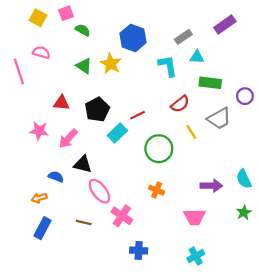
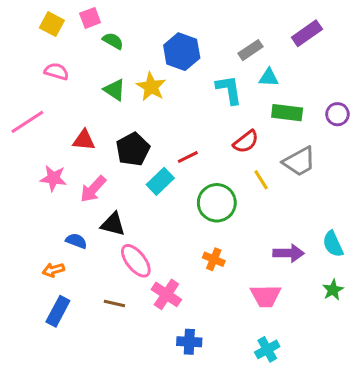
pink line: (19, 71) -> (27, 122), moved, turned 75
purple circle: (245, 96) -> (337, 114), moved

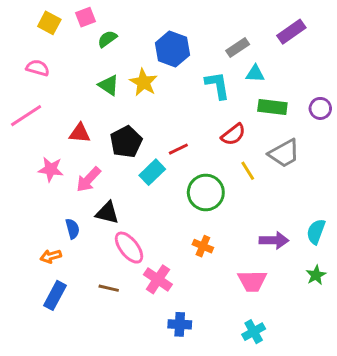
green semicircle: (113, 41) -> (107, 39), turned -66
pink semicircle: (56, 71) -> (38, 68), moved
blue semicircle: (76, 241) -> (72, 229), turned 54
cyan semicircle: (333, 244) -> (316, 232), turned 45

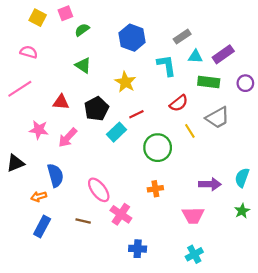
purple rectangle: (291, 32) -> (223, 54), moved
yellow star: (143, 82) -> (125, 82), moved
black triangle: (107, 213) -> (15, 163), moved, turned -36
blue semicircle: (72, 229) -> (55, 175), size x1.5
orange cross: (203, 246) -> (155, 189), turned -32

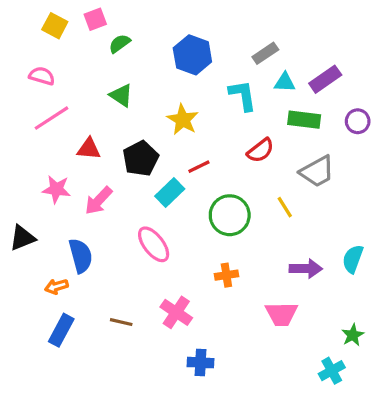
pink line: (20, 89) -> (52, 118), moved
yellow line: (190, 131) -> (285, 207), moved
pink ellipse: (99, 190) -> (154, 244), moved
green star: (242, 211) -> (353, 335), moved
cyan cross: (194, 254) -> (332, 371), moved

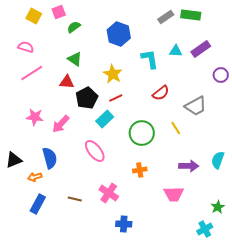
gray rectangle: (265, 53) -> (166, 17), moved
green rectangle: (304, 120) -> (191, 15), moved
red triangle: (89, 149) -> (67, 82), moved
red line: (199, 167) -> (116, 98), moved
black triangle: (22, 238) -> (14, 160), moved

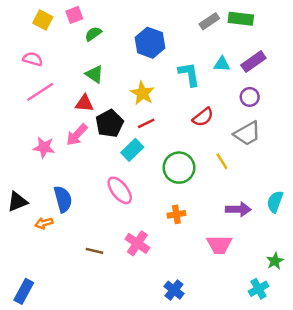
purple circle: (221, 75) -> (250, 97), moved
pink arrow: (61, 124) -> (77, 135), moved
blue rectangle: (38, 204) -> (24, 291), moved
blue cross: (124, 224) -> (174, 290), moved, turned 35

